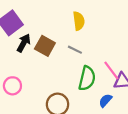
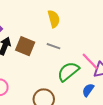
green semicircle: (87, 78) -> (68, 72), turned -135

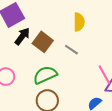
green semicircle: (68, 72) -> (45, 75), moved

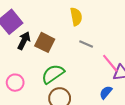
gray line: (71, 50) -> (86, 44), moved

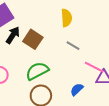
pink line: (110, 63) -> (94, 67), turned -30
blue semicircle: (106, 92) -> (77, 89), moved

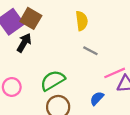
brown square: (33, 39) -> (31, 18), moved
pink line: (94, 67) -> (115, 73), turned -48

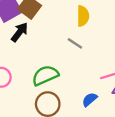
gray line: (90, 51) -> (75, 43), moved

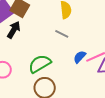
blue semicircle: (90, 100) -> (80, 57), moved

